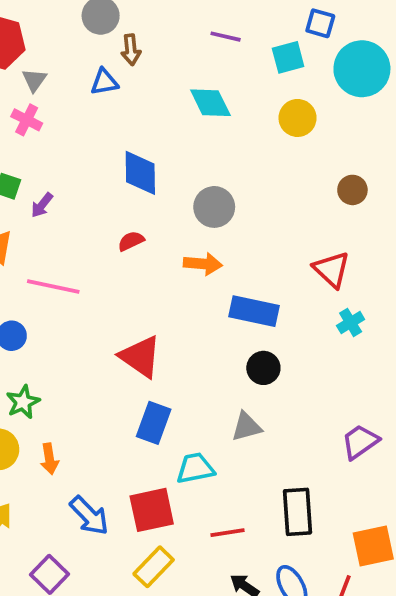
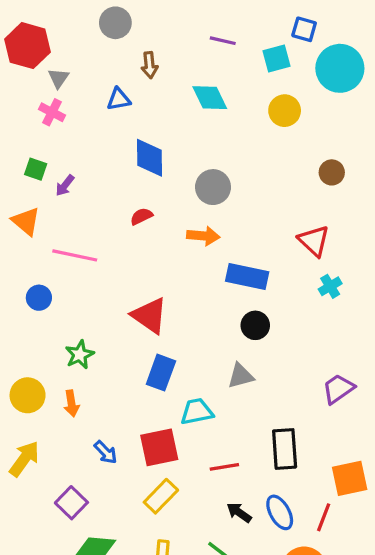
brown arrow: (131, 50) -> (150, 65), moved
blue triangle: (104, 82) -> (119, 99), moved
green star: (23, 402) -> (80, 355), moved
blue arrow: (89, 516) -> (106, 452), size x0.7

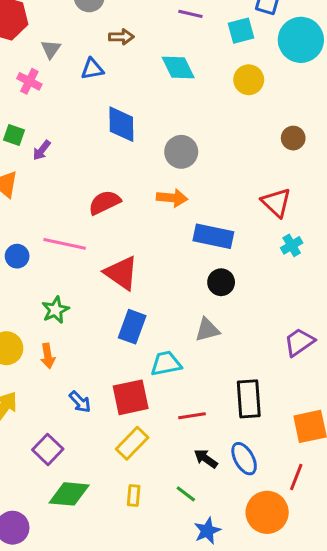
brown arrow: (150, 65) -> (121, 37), turned -85
gray triangle: (58, 78) -> (51, 49), moved
red semicircle: (141, 216) -> (105, 202), moved, size x1.5
pink line: (75, 255) -> (65, 244), moved
red line: (324, 517) -> (296, 477), moved

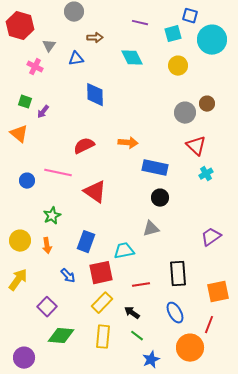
gray circle: (181, 152) -> (185, 113), moved
blue rectangle: (132, 327) -> (86, 242), moved
black arrow: (206, 459) -> (132, 313), moved
yellow rectangle: (134, 495) -> (103, 337), size x1.6

